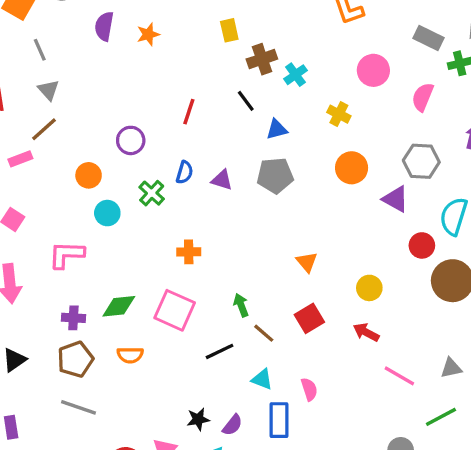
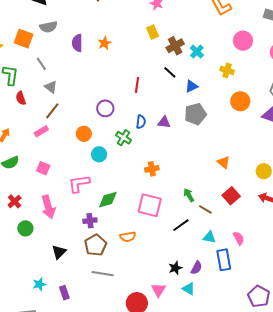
green diamond: (119, 306) -> (108, 200), moved

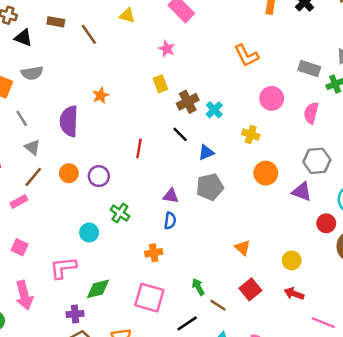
purple semicircle: (77, 43) -> (69, 121), moved, size x1.4
blue semicircle: (141, 122) -> (170, 221), moved
orange circle: (84, 134) -> (69, 173), moved

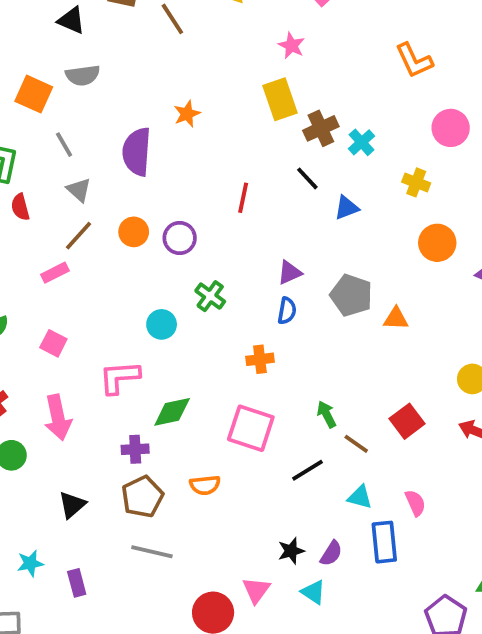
yellow rectangle: (160, 84) -> (280, 99), size x1.5
gray pentagon: (210, 187) -> (351, 295), moved, turned 30
purple triangle: (171, 196) -> (289, 272), turned -35
orange triangle: (243, 248) -> (396, 319), moved, turned -42

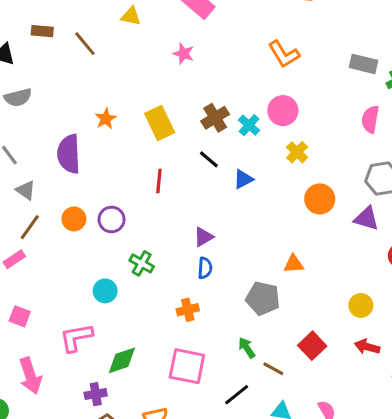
yellow rectangle: (280, 99) -> (160, 123), moved
pink circle: (451, 128) -> (283, 111), moved
yellow cross: (416, 182) -> (297, 152), turned 30
gray pentagon: (351, 295) -> (263, 298), moved

